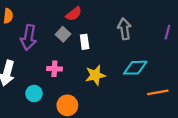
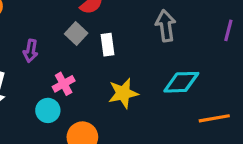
purple arrow: (29, 38) -> (31, 51), moved, size x0.6
pink cross: (54, 69) -> (64, 84), turned -32
cyan circle: (34, 94) -> (48, 110), moved

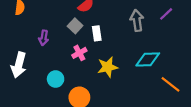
purple line: (228, 30) -> (166, 14), moved, turned 32
pink cross: (64, 84) -> (79, 53), moved
orange line: (214, 118) -> (170, 84), turned 48

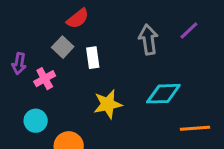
pink cross: (79, 53) -> (45, 79), moved
orange line: (170, 84) -> (195, 128), turned -42

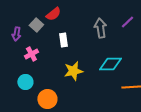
gray square: (63, 47) -> (36, 25), moved
purple arrow: (19, 64) -> (16, 34), moved

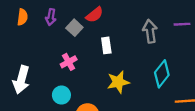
purple line: (127, 22) -> (182, 24), turned 40
purple arrow: (16, 34) -> (51, 17), moved
cyan diamond: (110, 64) -> (162, 74), turned -50

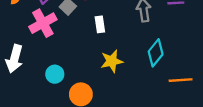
pink cross: (69, 62) -> (43, 23), moved, size x1.6

